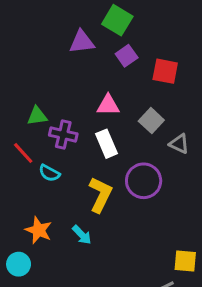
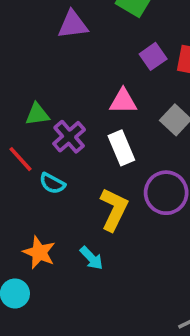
purple triangle: (82, 42) -> (73, 25), moved
purple square: (127, 56) -> (153, 56), moved
purple cross: (63, 134) -> (69, 137), turned 36

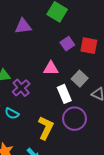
white rectangle: (121, 148) -> (64, 94), moved

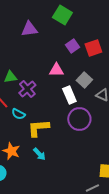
red square: (89, 46) -> (93, 48), turned -30
yellow L-shape: (46, 128) -> (38, 128), moved, turned -120

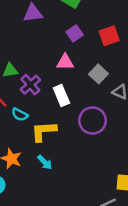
purple square: (72, 46) -> (75, 33), moved
white rectangle: (69, 95) -> (61, 95), moved

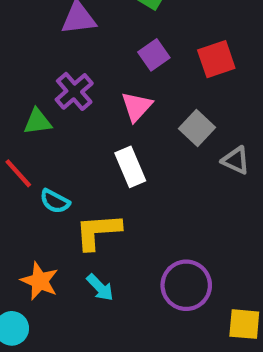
pink triangle: (65, 62) -> (137, 107), turned -48
purple cross: (30, 85) -> (74, 91), moved
purple circle: (93, 120) -> (186, 285), moved

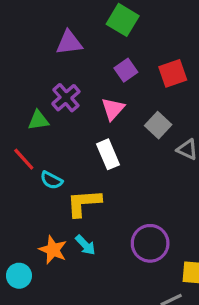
orange star: (40, 281) -> (53, 250), moved

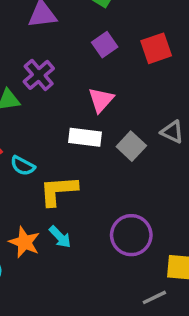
pink triangle: (113, 109) -> (101, 100), moved
gray square: (158, 125) -> (131, 146), moved
white rectangle: (108, 154) -> (85, 137), turned -60

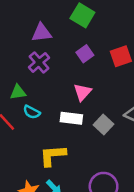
purple cross: (39, 75) -> (39, 62), moved
cyan semicircle: (23, 166) -> (32, 112), moved

